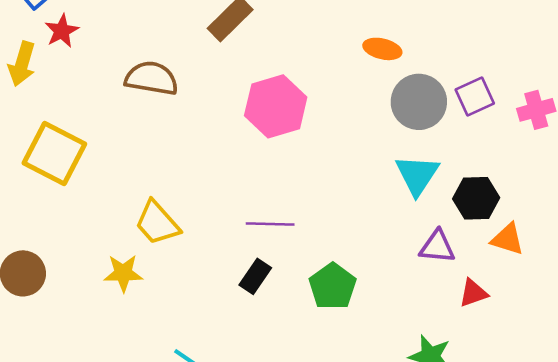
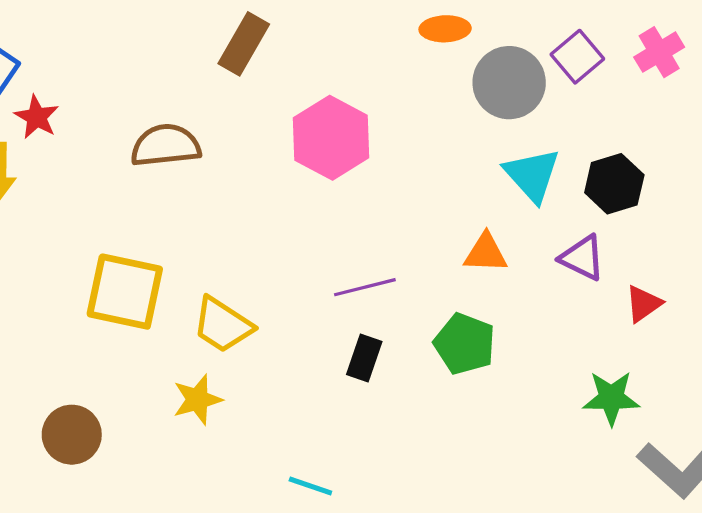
yellow square: (54, 154) -> (125, 292), moved
orange triangle: (508, 239) -> (486, 253), moved
purple triangle: (437, 247) -> (582, 258), turned 36

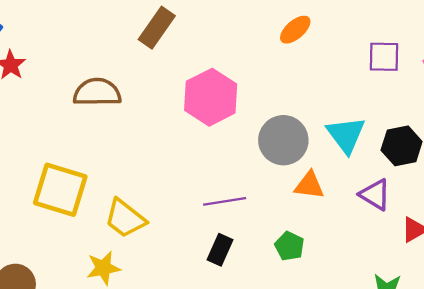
orange ellipse: (445, 29) -> (295, 30), turned -44
purple square: (577, 57) -> (384, 57), turned 36
gray circle: (509, 83) -> (283, 140), moved
green pentagon: (465, 344) -> (289, 246), size x0.7

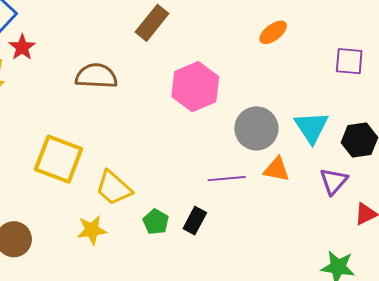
purple triangle: (375, 195) -> (334, 181), turned 36
purple line: (225, 201) -> (227, 179), moved
green pentagon: (289, 246) -> (156, 222), moved

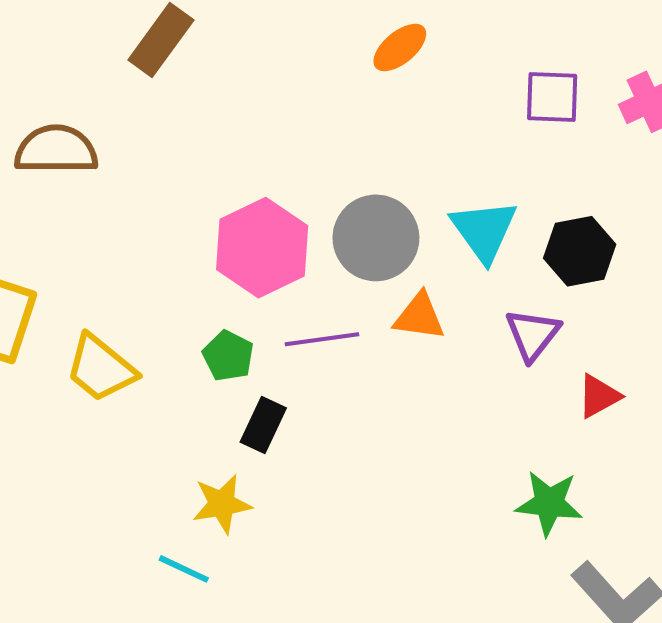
pink hexagon: (195, 87) -> (262, 248), moved
green pentagon: (156, 222) -> (228, 356), moved
yellow star: (92, 230) -> (222, 504), moved

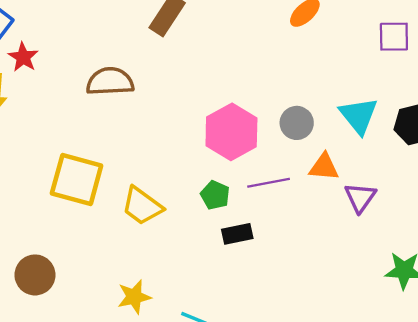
gray circle: (376, 238) -> (297, 123), size x0.7
purple triangle: (533, 334) -> (360, 197), moved
black rectangle: (263, 425) -> (237, 234), turned 56
yellow star: (222, 504) -> (134, 297), moved

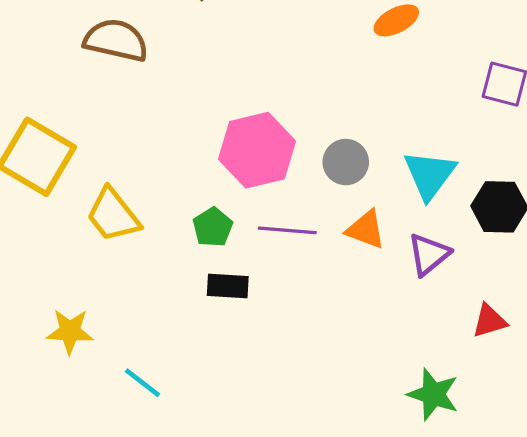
purple triangle: (360, 197) -> (429, 254), moved

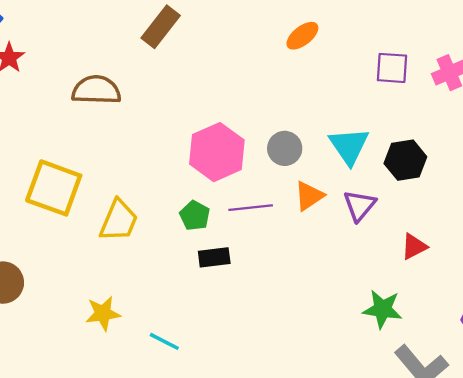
yellow trapezoid: (113, 215) -> (119, 221), turned -108
orange triangle: (366, 230) -> (309, 196), turned -44

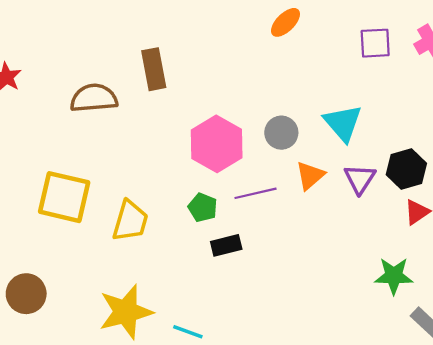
brown rectangle: (161, 27) -> (154, 69), moved, turned -42
black hexagon: (405, 160) -> (406, 169), moved
yellow star: (103, 313) -> (126, 312), size x1.6

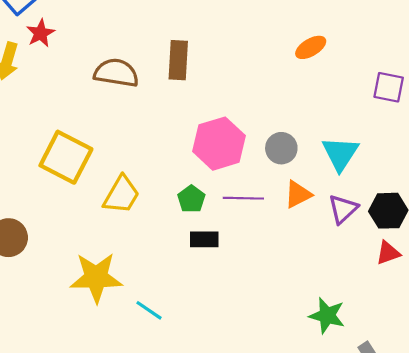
green star: (394, 276) -> (327, 316), moved

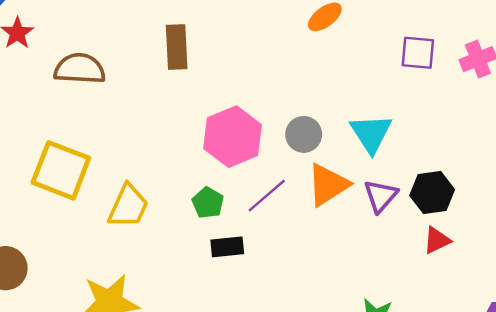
brown semicircle: (116, 73) -> (80, 69), moved
orange triangle: (298, 194) -> (328, 185), size x1.4
purple line: (243, 198) -> (267, 196), turned -36

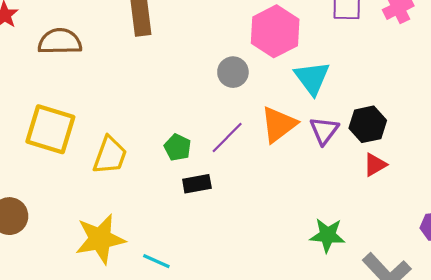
gray circle: (304, 134) -> (233, 72), moved
pink hexagon: (233, 137) -> (275, 31), moved

